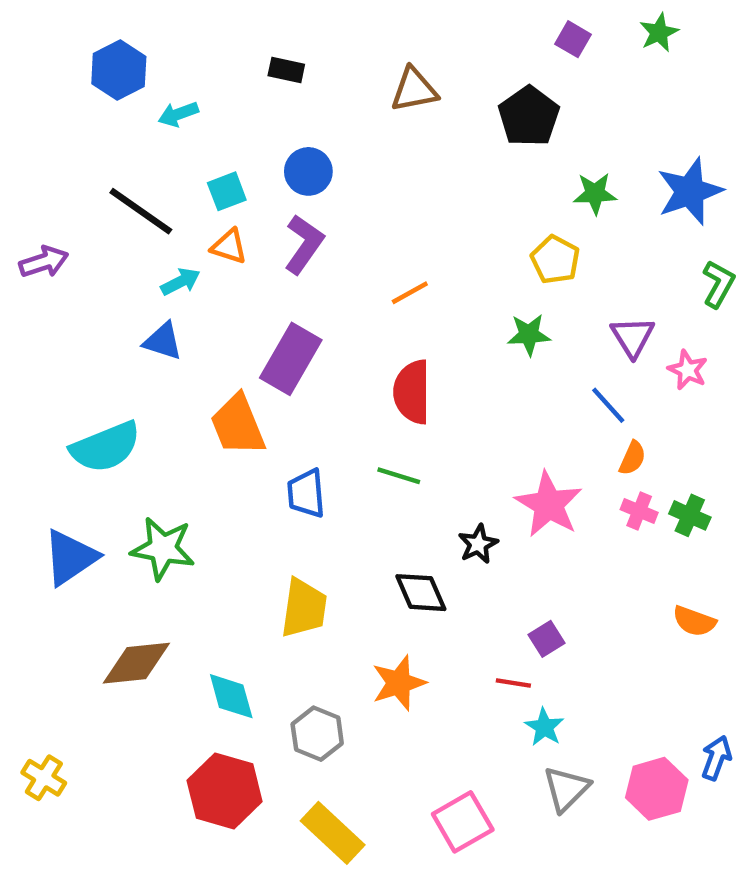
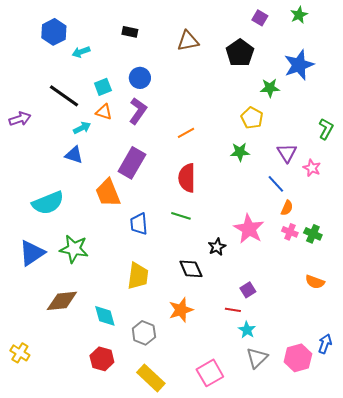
blue star: (690, 191) -> (299, 65), moved
red hexagon: (225, 791) -> (102, 359), size x0.7

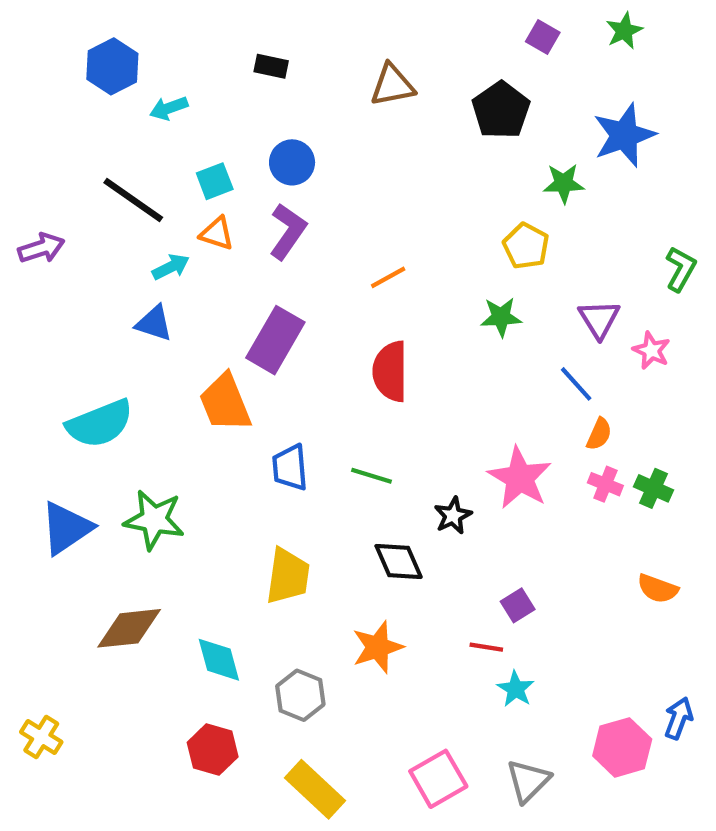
green line: (181, 216) -> (371, 476), moved
gray triangle: (257, 358) -> (528, 781), moved

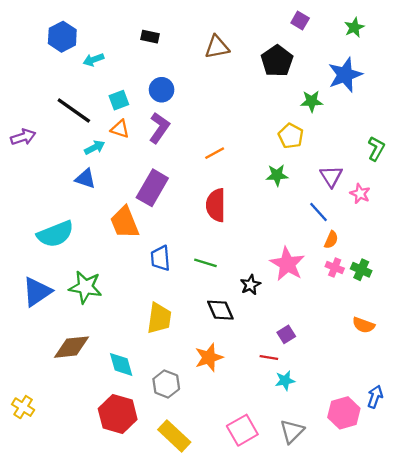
green star: (624, 31) -> (354, 27), moved
cyan star: (516, 689) -> (285, 381), turned 30
red hexagon: (213, 750) -> (118, 414), size x1.4

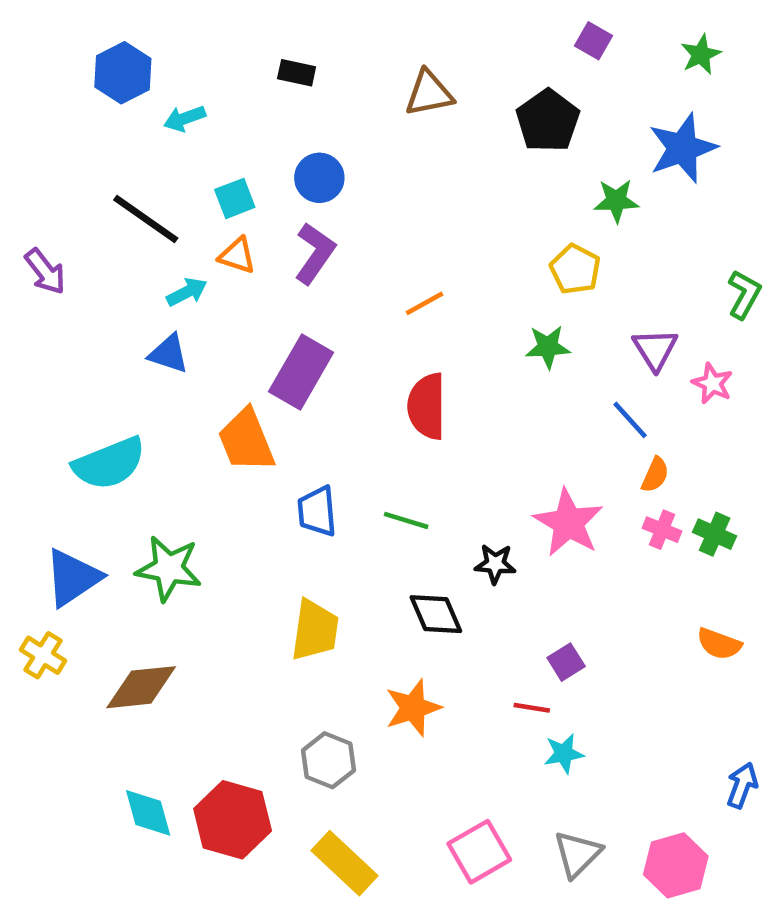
purple arrow: (23, 137) -> (45, 271), turned 70
black star: (250, 285) -> (495, 564), turned 30
cyan diamond: (121, 364) -> (148, 813), moved
yellow cross: (23, 407) -> (43, 655), moved
pink hexagon: (344, 413) -> (676, 865), moved

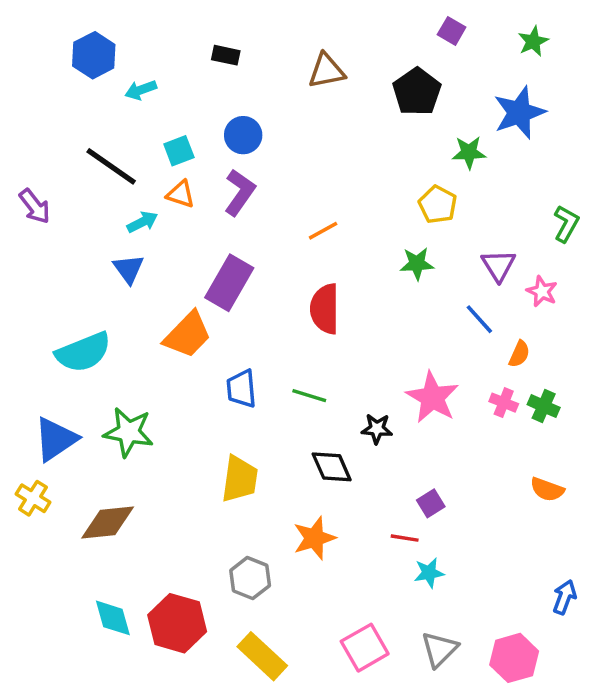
blue triangle: (169, 354) -> (129, 269), turned 36
orange trapezoid: (246, 441) -> (188, 335), turned -114
orange semicircle: (655, 475) -> (519, 354), moved

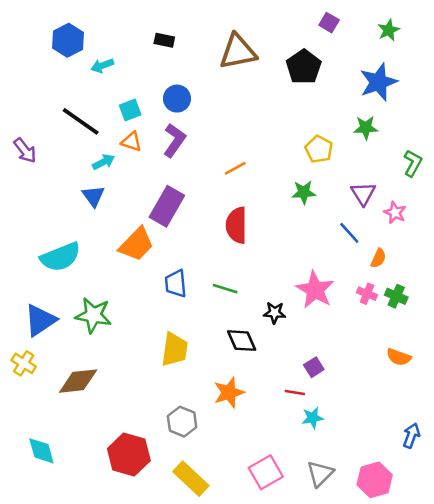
brown triangle: (327, 71) -> (238, 52), size x1.4
green star: (469, 152) -> (366, 128), moved
cyan diamond: (113, 618) -> (41, 451), moved

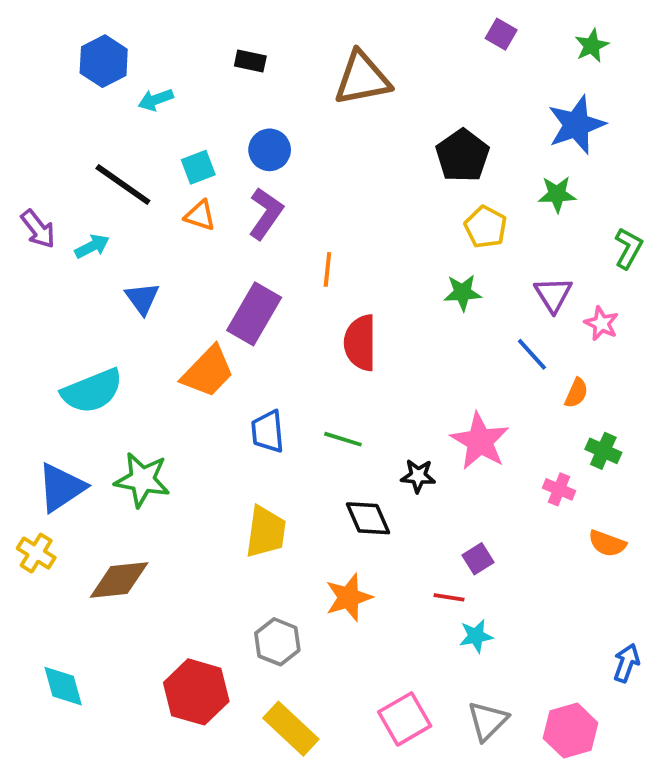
black pentagon: (304, 67) -> (462, 156), moved
cyan arrow: (104, 162) -> (92, 246), moved
orange line: (235, 168) -> (327, 269), moved, turned -55
pink cross: (367, 294) -> (559, 489), moved

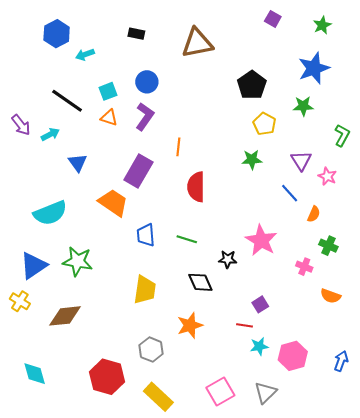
orange trapezoid: (208, 372) -> (113, 203), turned -100
pink hexagon: (571, 731) -> (293, 356), moved

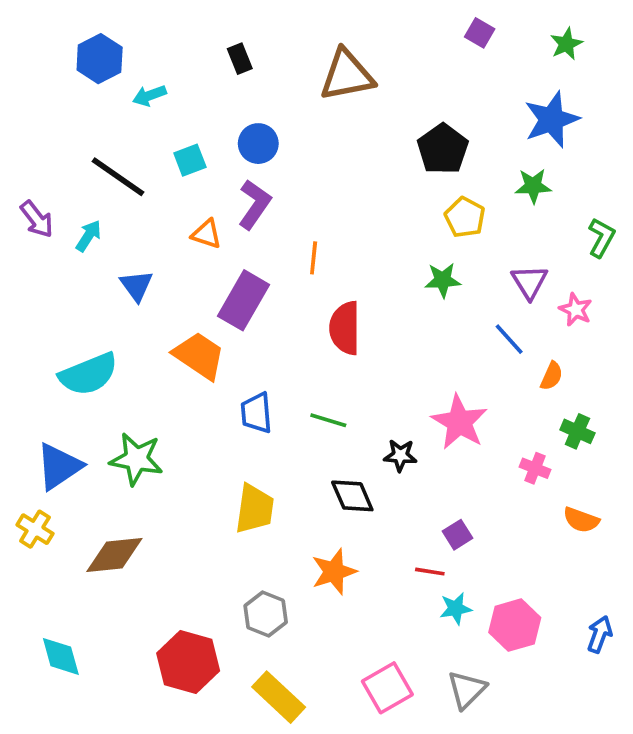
black rectangle: (136, 34) -> (240, 59), turned 56
orange triangle: (109, 118) -> (207, 234), moved
cyan arrow: (50, 134) -> (88, 236), turned -30

